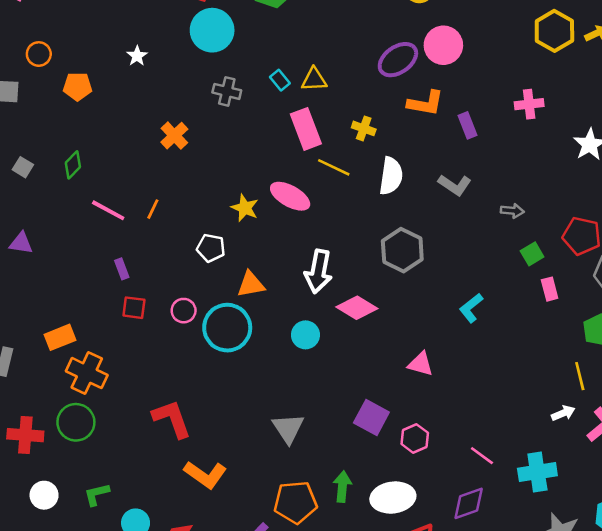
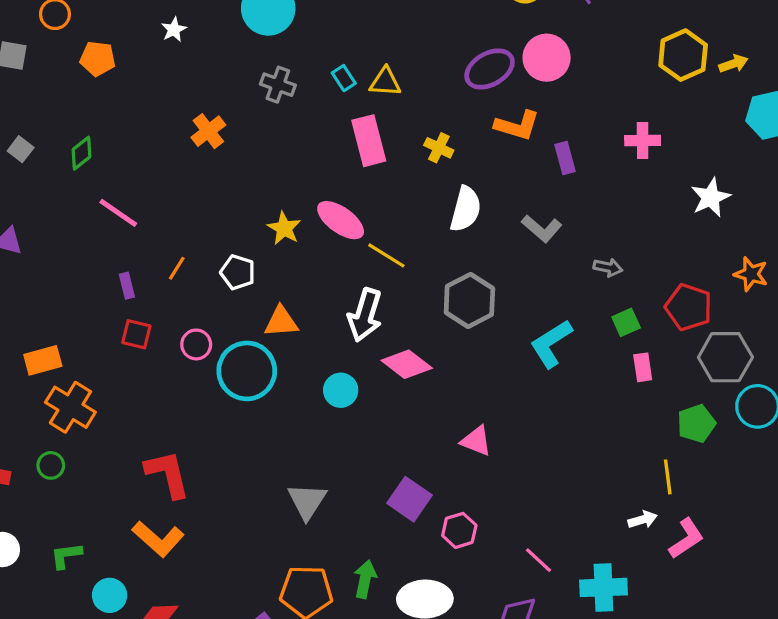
yellow line: (334, 167) -> (386, 255), moved
orange line: (153, 209) -> (177, 268), moved
cyan L-shape: (471, 308) -> (551, 344), moved, size x1.4
green circle: (76, 422) -> (51, 465), size x0.6
orange L-shape: (205, 475) -> (158, 539), moved

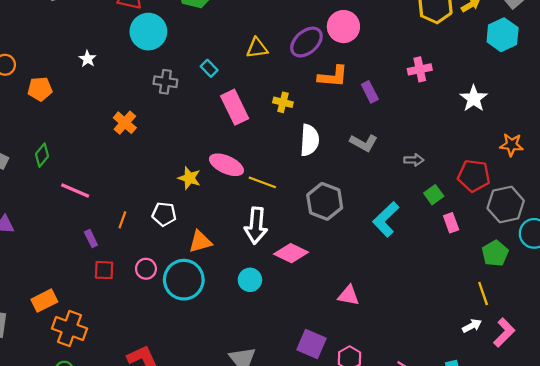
yellow triangle: (385, 82) -> (257, 48), moved

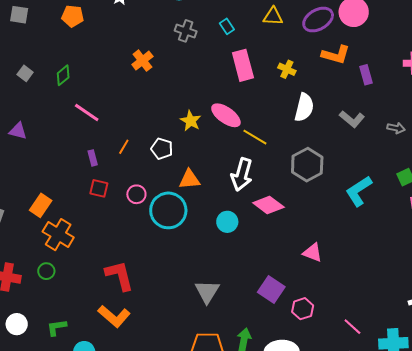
gray arrow: (414, 160) -> (396, 128), moved
orange rectangle: (44, 301) -> (41, 205), turned -40

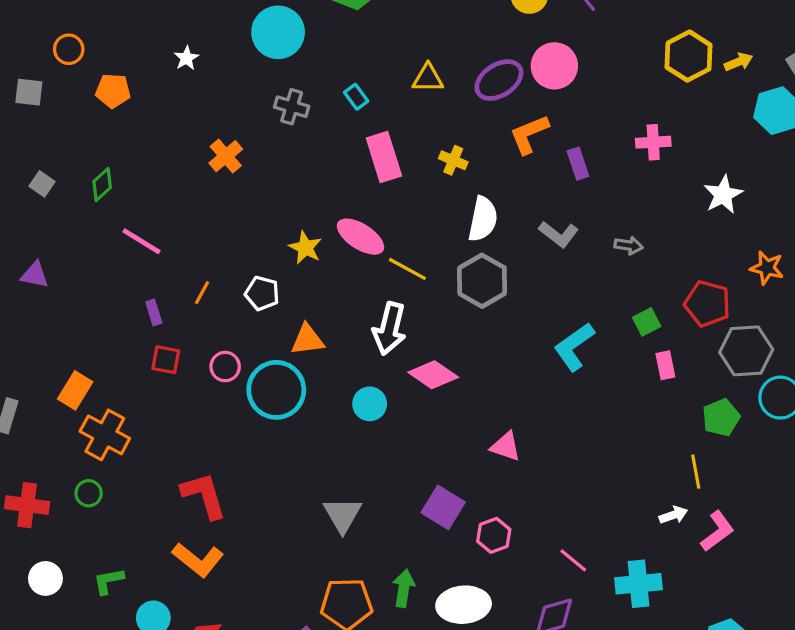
orange L-shape: (336, 55) -> (529, 134), turned 144
gray hexagon: (307, 165) -> (482, 281), moved

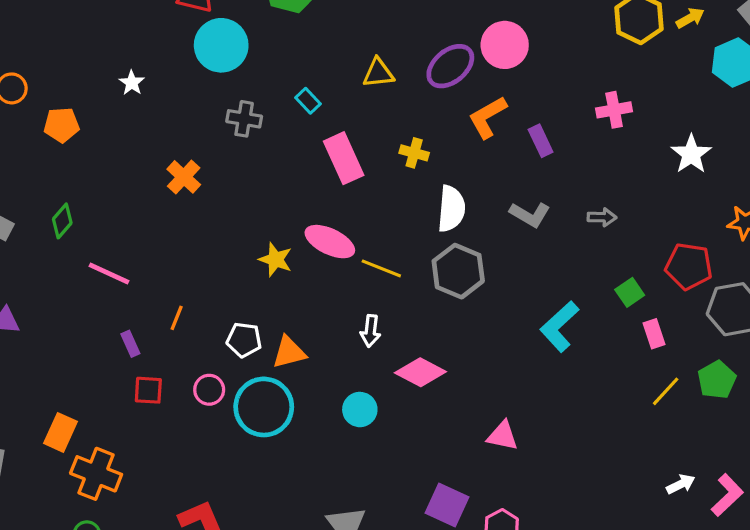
white pentagon: (262, 293) -> (244, 340), moved
white arrow: (389, 329) -> (371, 331), size x0.6
yellow line: (696, 472) -> (666, 391), moved, turned 60

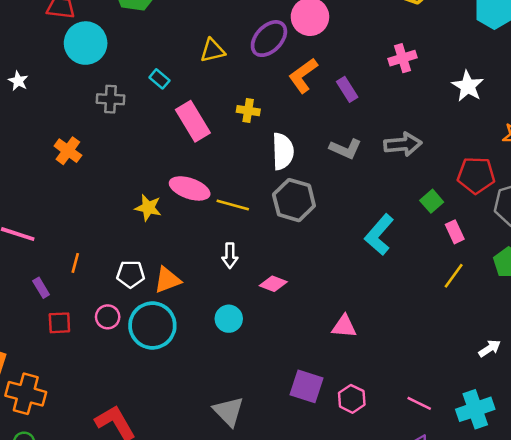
gray arrow: (602, 217) -> (403, 144), size x1.6
pink diamond: (420, 372) -> (273, 284), size x0.7
yellow line: (666, 391) -> (454, 276), moved

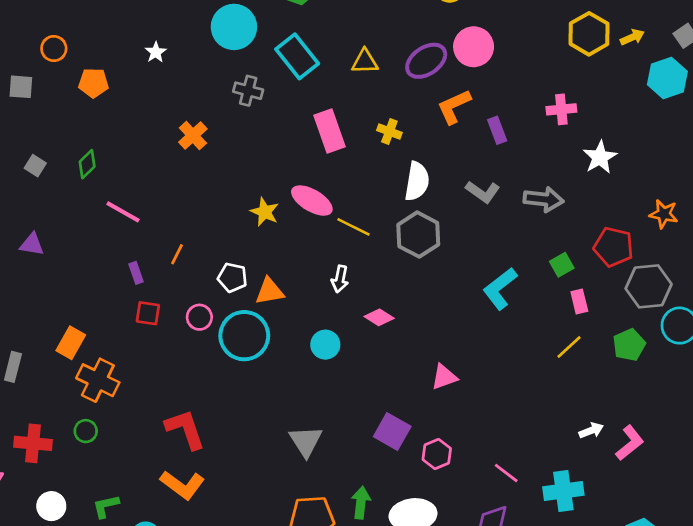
cyan rectangle: (159, 79) -> (297, 56), moved, size x2.0
white star: (468, 86) -> (600, 157), moved
pink triangle: (344, 326) -> (444, 377), turned -36

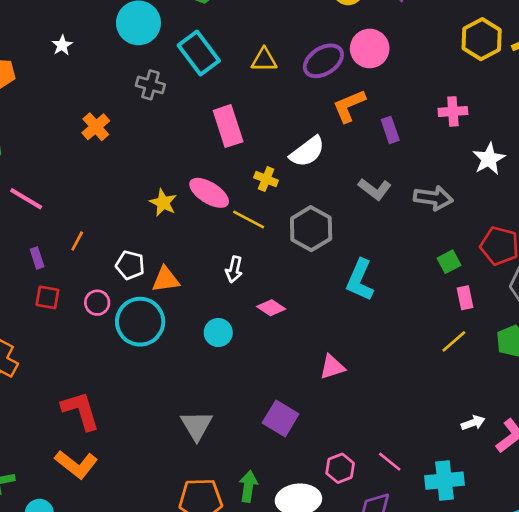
yellow cross: (389, 132) -> (266, 179), moved
white semicircle: (417, 181) -> (307, 152), moved, turned 42
cyan L-shape: (500, 289) -> (360, 280), moved, turned -30
pink hexagon: (437, 454) -> (340, 468), moved

